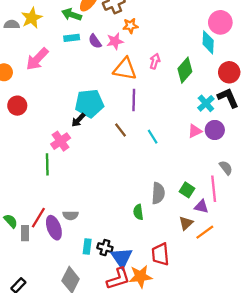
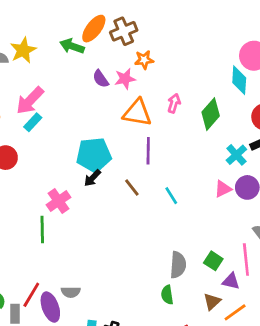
cyan rectangle: (72, 38) -> (33, 122), moved, turned -40
black arrow: (78, 120) -> (92, 178), moved
green semicircle: (138, 212) -> (167, 295), moved

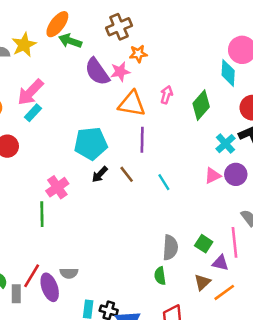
orange ellipse: (94, 29) -> (57, 24), moved
purple semicircle: (101, 79) -> (97, 72), size x1.6
black arrow: (92, 178) -> (100, 174), moved

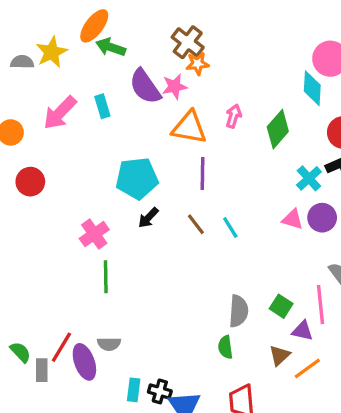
brown cross: (119, 27) -> (188, 42), moved, turned -30
cyan rectangle: (33, 113) -> (102, 106), moved, turned -60
brown line: (127, 174) -> (196, 224), moved
pink triangle: (213, 176) -> (293, 219), turned 42
green line: (42, 214) -> (106, 277), moved

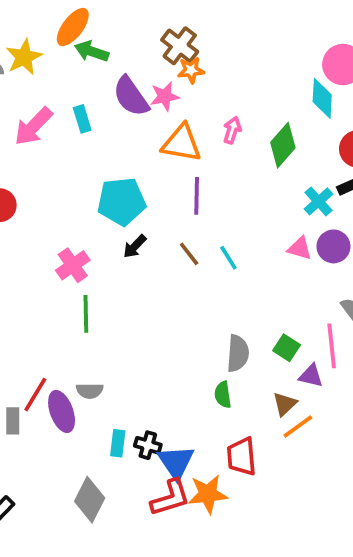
orange line: (307, 368) -> (298, 426), moved

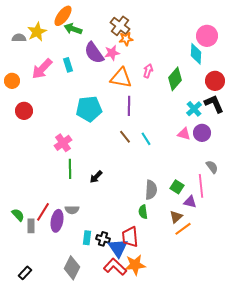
black arrow: (135, 246) -> (96, 177), moved
purple ellipse: (62, 411) -> (57, 221), turned 30
red trapezoid: (242, 456) -> (130, 237), moved
red L-shape: (170, 498) -> (115, 267), turned -120

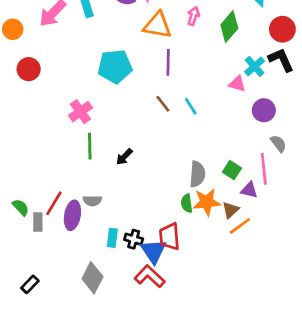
purple circle: (202, 133) -> (264, 110), moved
pink triangle: (184, 134) -> (237, 84), moved
orange star: (135, 265) -> (207, 202), moved

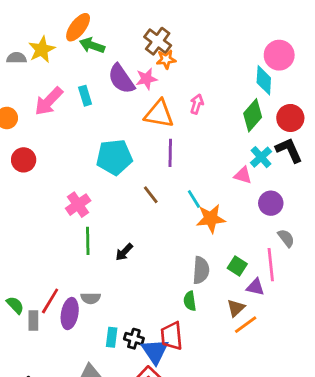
green diamond: (229, 27) -> (253, 115), moved
brown line: (163, 104) -> (151, 195), moved
orange star: (207, 202) -> (211, 219), moved

